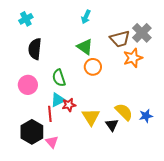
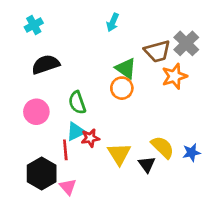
green triangle: (85, 47) -> (126, 68), moved
black semicircle: (35, 49) -> (46, 64), turned 65

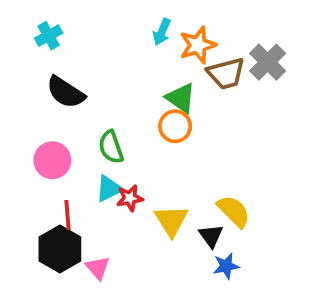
black semicircle: (46, 64) -> (66, 92), turned -128
orange star: (174, 76) -> (198, 45), moved
red line: (65, 150) -> (67, 215), moved
blue star: (192, 152) -> (226, 266), moved

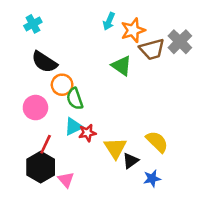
orange circle: (175, 126) -> (62, 85), moved
red line: (67, 215) -> (46, 144), turned 30
black triangle: (211, 236) -> (130, 161), moved, turned 30

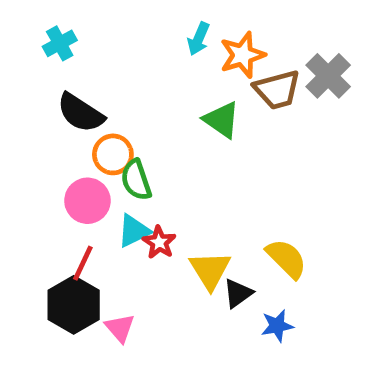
pink circle: (35, 108) -> (87, 201), moved
red star: (87, 133) -> (159, 242), turned -30

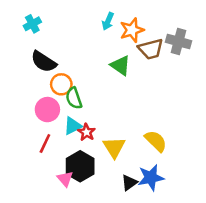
gray cross: (328, 76) -> (178, 41), turned -30
black triangle: (238, 293) -> (129, 183), moved
black hexagon: (74, 305) -> (80, 166), moved
blue star: (277, 326) -> (151, 178), size x1.5

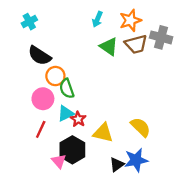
orange star: (132, 30) -> (130, 20), moved
green triangle: (121, 65) -> (109, 47), moved
yellow triangle: (114, 147) -> (103, 133), turned -45

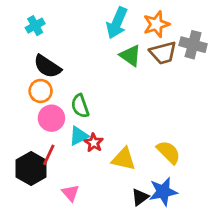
cyan arrow: (97, 19) -> (117, 23), size x1.6
orange circle: (55, 76) -> (41, 91), moved
black hexagon: (72, 150) -> (31, 169), moved

